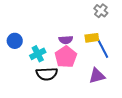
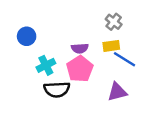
gray cross: (101, 11) -> (114, 22), moved
blue circle: (15, 41) -> (27, 36), moved
blue line: (103, 49) -> (125, 59), turned -30

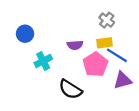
pink pentagon: (80, 69) -> (95, 64), moved
black semicircle: (57, 90) -> (70, 89), moved, turned 35
purple triangle: (117, 92) -> (123, 80), moved

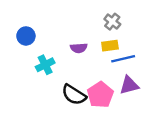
blue line: (117, 55) -> (123, 59), turned -45
pink pentagon: (95, 64) -> (100, 95), moved

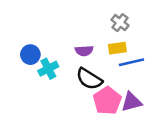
blue circle: (26, 36) -> (30, 55), moved
purple triangle: (129, 85) -> (131, 102), moved
black semicircle: (74, 95) -> (89, 79), moved

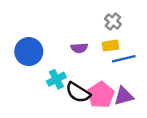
blue circle: (30, 55) -> (29, 52), size x1.5
cyan cross: (48, 69) -> (56, 79), moved
black semicircle: (89, 79) -> (78, 92), moved

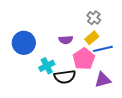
yellow rectangle: (111, 46) -> (92, 38), turned -32
black semicircle: (78, 92) -> (65, 77), turned -40
pink pentagon: (101, 95) -> (84, 59), moved

